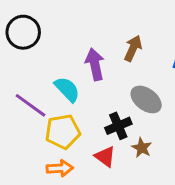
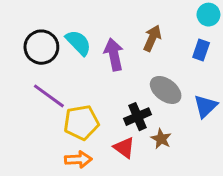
black circle: (23, 32) -> (41, 47), moved
cyan semicircle: (67, 89) -> (78, 43), moved

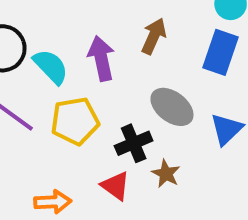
cyan semicircle: (78, 43) -> (51, 67), moved
blue rectangle: (201, 50) -> (220, 52), size x1.5
yellow pentagon: (81, 122) -> (75, 121), moved

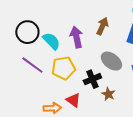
red triangle: (115, 186) -> (73, 100), moved

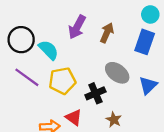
purple arrow: (76, 37) -> (77, 27), moved, turned -140
brown star: (108, 94) -> (114, 120), moved

